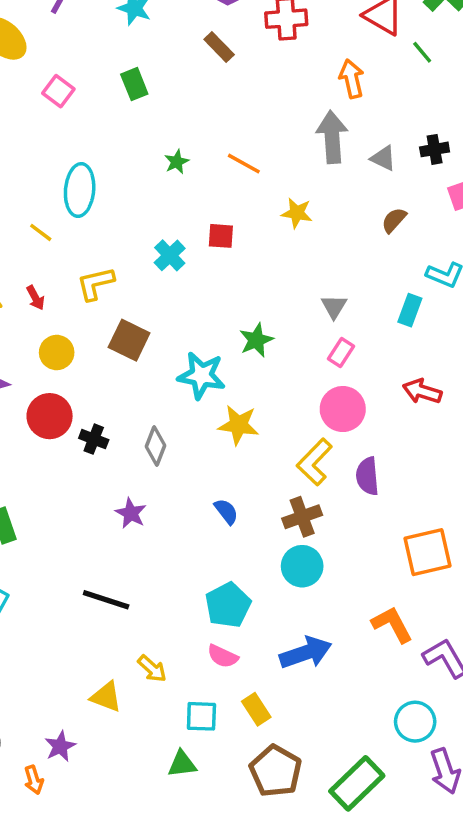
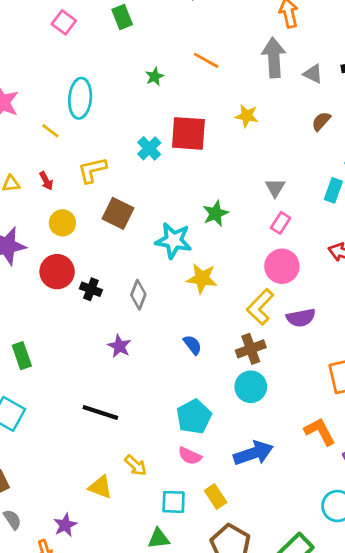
orange line: (244, 164) -> (206, 60), moved
red square: (221, 236) -> (188, 133), size x1.8
purple semicircle: (367, 476) -> (301, 318), turned -96

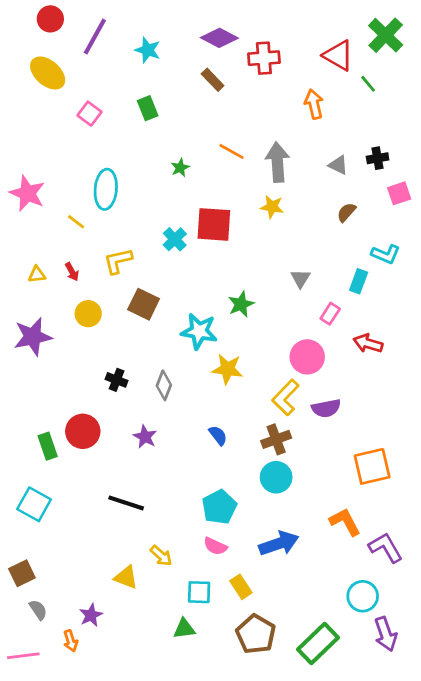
gray arrow: (274, 58) -> (277, 162), moved
pink rectangle: (281, 223) -> (330, 314), moved
red circle: (57, 272) -> (83, 431), moved

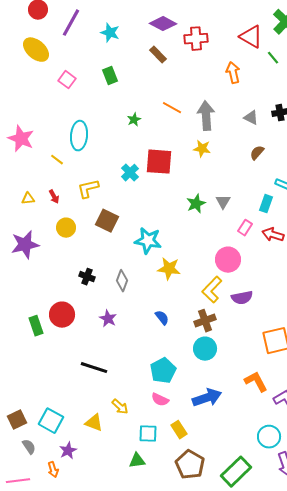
green star: (241, 304) -> (196, 204), moved
red arrow: (368, 343) -> (273, 235), moved
cyan square: (34, 504) -> (51, 421), moved

